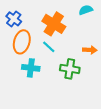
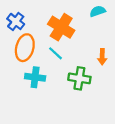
orange arrow: (90, 50) -> (102, 57), turned 88

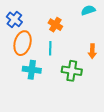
orange cross: (61, 27) -> (55, 25), size x0.6
cyan line: (56, 53) -> (50, 48), turned 48

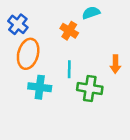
cyan semicircle: (88, 10) -> (91, 13), moved
cyan line: (50, 48) -> (69, 69), moved

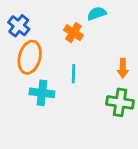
green cross: (90, 88) -> (120, 102), moved

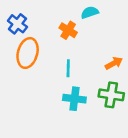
orange arrow: (123, 68) -> (114, 63), turned -120
cyan cross: (42, 93) -> (74, 99), moved

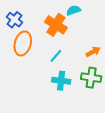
orange cross: (68, 30) -> (56, 25), size x1.5
cyan line: (68, 68) -> (56, 56), turned 40

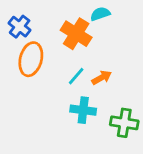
orange arrow: (93, 52) -> (102, 78), moved
green cross: (91, 78) -> (124, 123), moved

